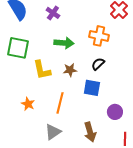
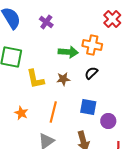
green arrow: (64, 43) -> (68, 52), moved
blue square: (92, 88) -> (88, 107), moved

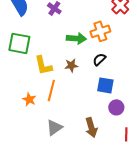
orange cross: (92, 45) -> (100, 31), turned -30
blue square: (88, 107) -> (105, 85), moved
orange line: (53, 112) -> (51, 90), moved

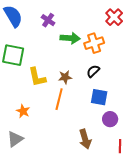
green arrow: (76, 38) -> (70, 38), moved
orange line: (51, 90) -> (59, 99), moved
gray triangle: (54, 127) -> (15, 139), moved

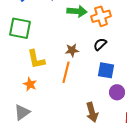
yellow L-shape: (37, 77) -> (36, 59), moved

